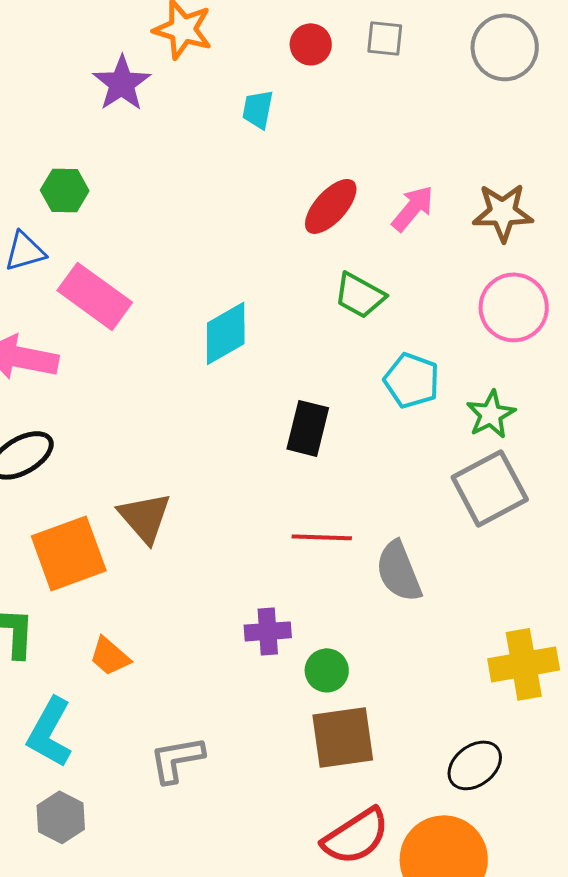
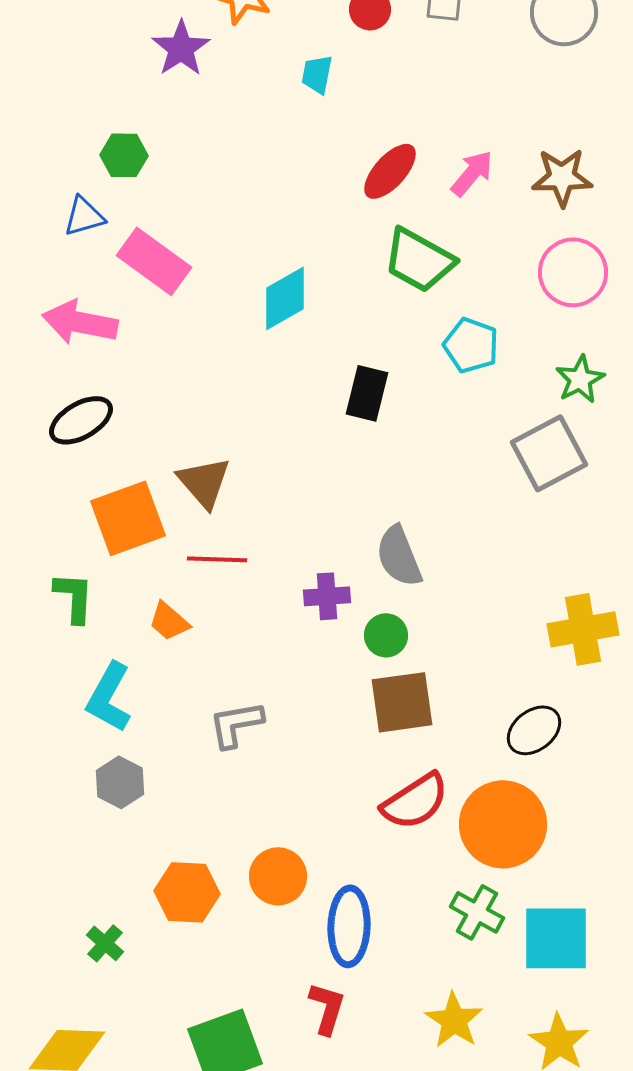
green trapezoid: (360, 295) -> (419, 260), size x1.4
green star: (491, 414) -> (580, 379), moved
red line: (322, 537) -> (217, 559), moved
gray semicircle: (399, 571) -> (399, 556), moved

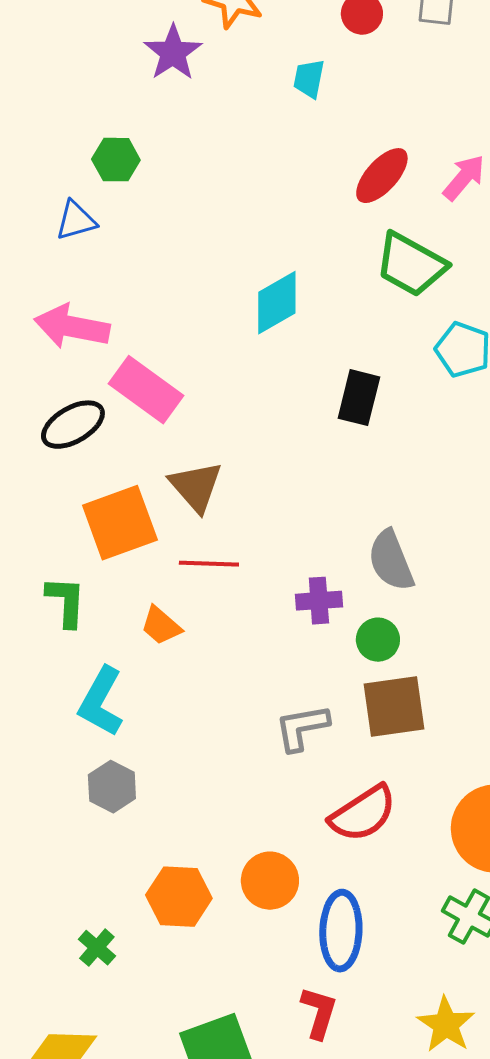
pink rectangle: (154, 261) -> (146, 390), moved
gray L-shape: (236, 724) -> (302, 728), moved
red semicircle: (415, 801) -> (363, 814), moved

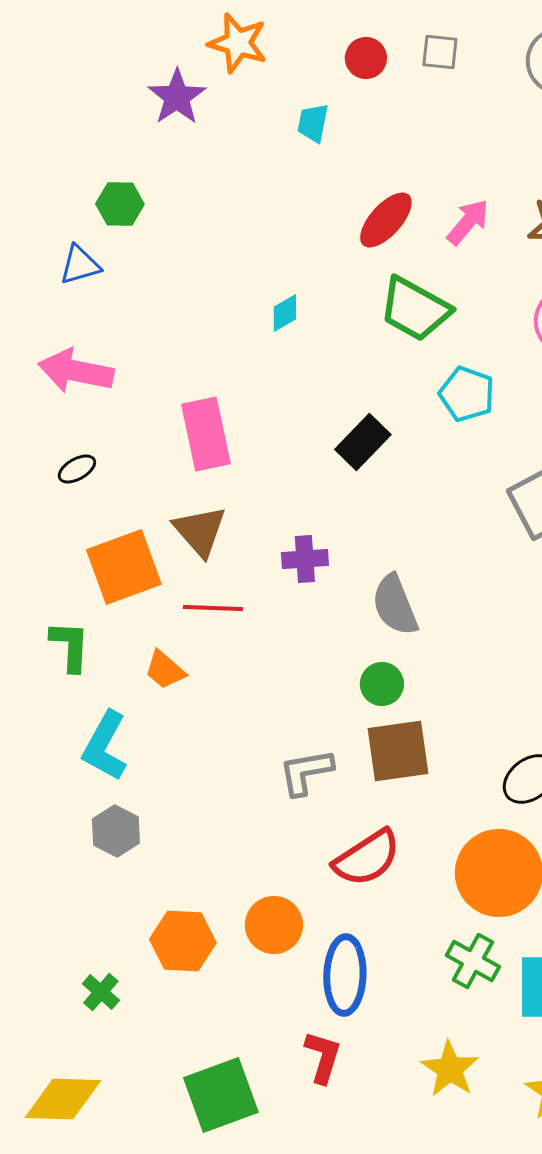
cyan diamond: (277, 303) -> (285, 313), moved, size x0.6
pink rectangle: (146, 390) -> (206, 434), moved, turned 42
black rectangle: (359, 398) -> (363, 442), turned 30
black ellipse: (73, 425) -> (77, 469), size x0.6
purple cross: (319, 601) -> (305, 559), moved

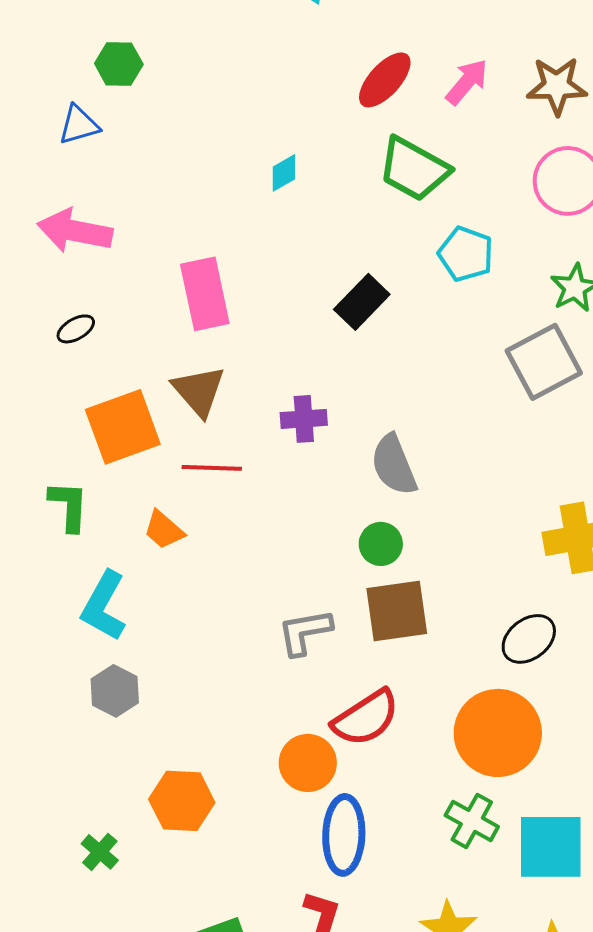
orange circle: (274, 925) -> (308, 763), moved

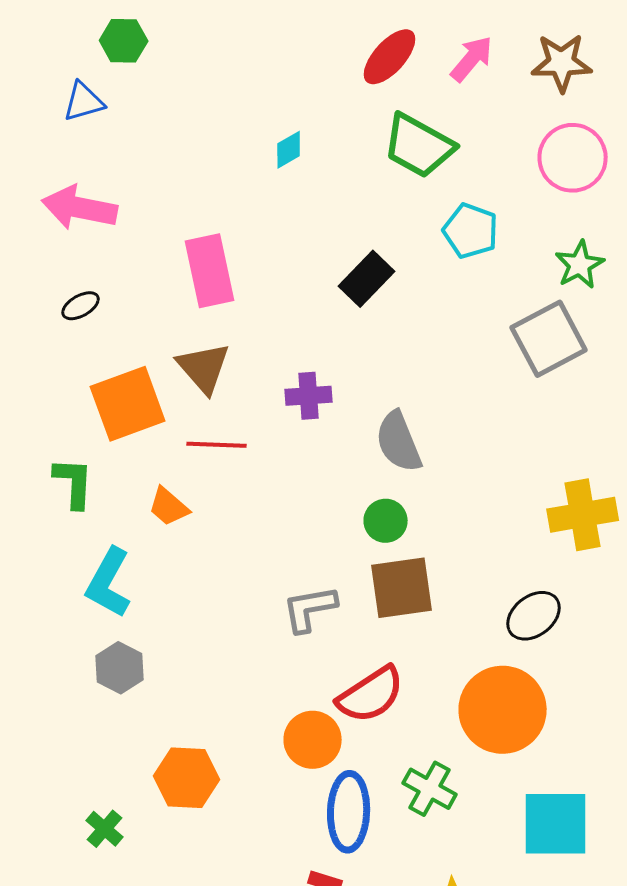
green cross: (472, 821) -> (430, 789), moved

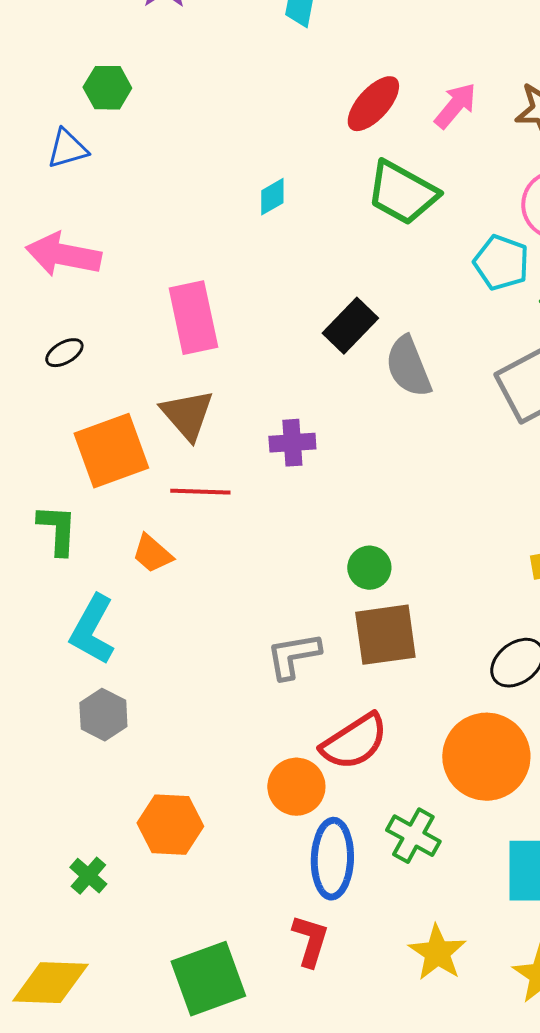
cyan pentagon: (471, 231) -> (501, 263), moved
gray semicircle: (399, 442) -> (408, 367), moved

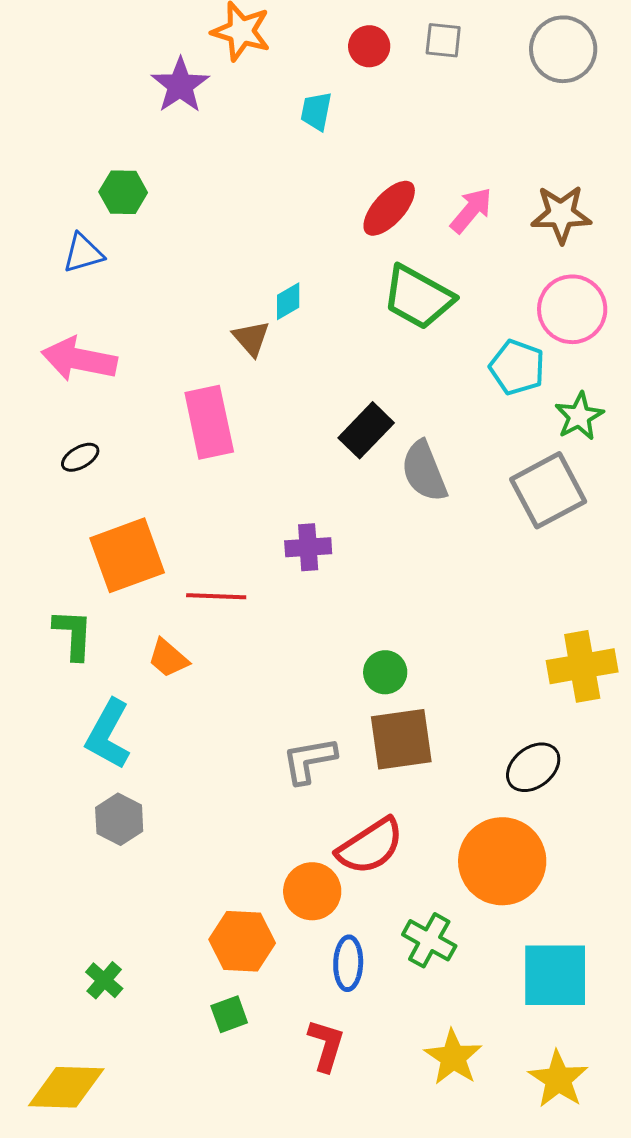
brown triangle: (187, 415) -> (251, 338), moved, size x0.7
orange hexagon: (170, 825) -> (242, 941), moved
blue ellipse: (332, 859) -> (348, 963), size x0.7
green square: (208, 979) -> (229, 1014), moved, size x0.5

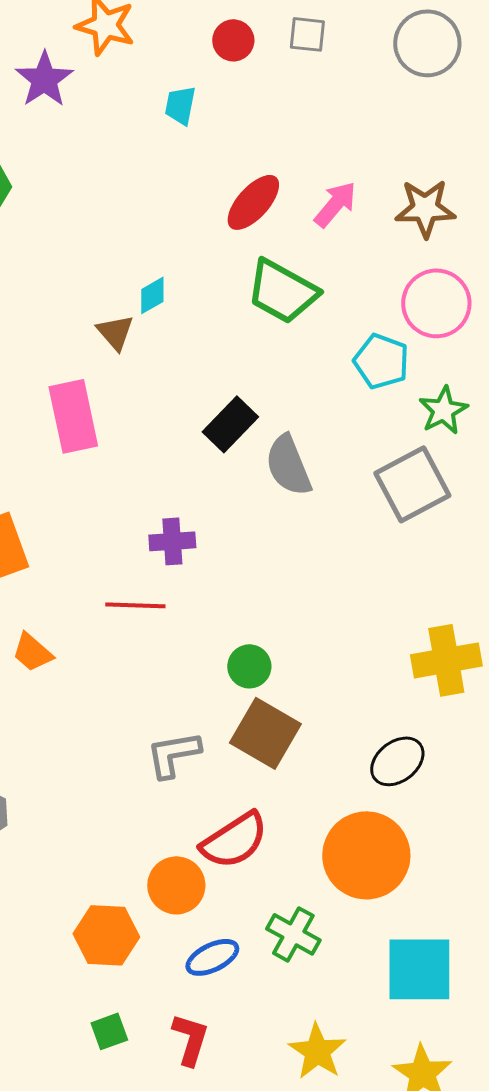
red line: (216, 596) -> (135, 605), moved
brown square: (401, 739) -> (265, 733), turned 38
blue ellipse: (348, 963) -> (212, 957), turned 62
green square: (229, 1014) -> (109, 1031), moved

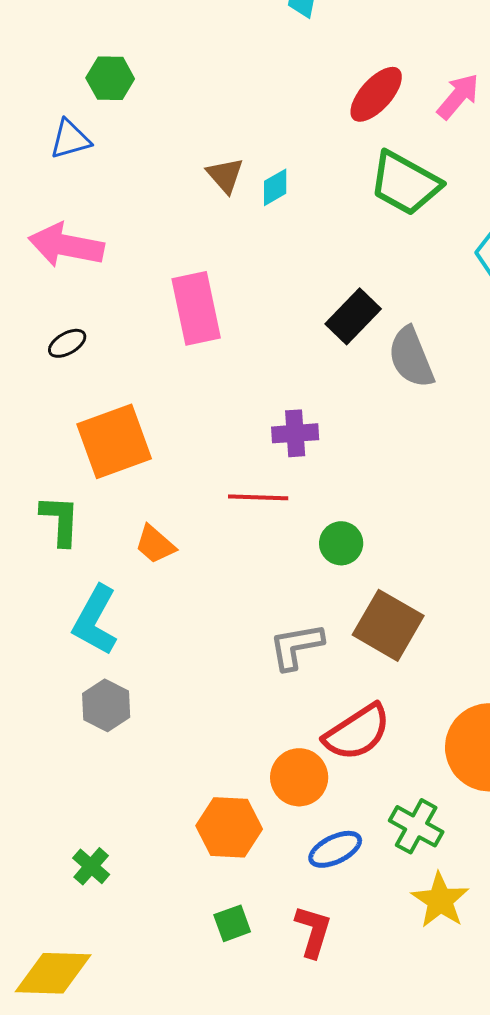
brown triangle: (115, 332) -> (225, 175), moved
green circle: (249, 666) -> (341, 543), moved
yellow star: (317, 1051) -> (440, 900), moved

